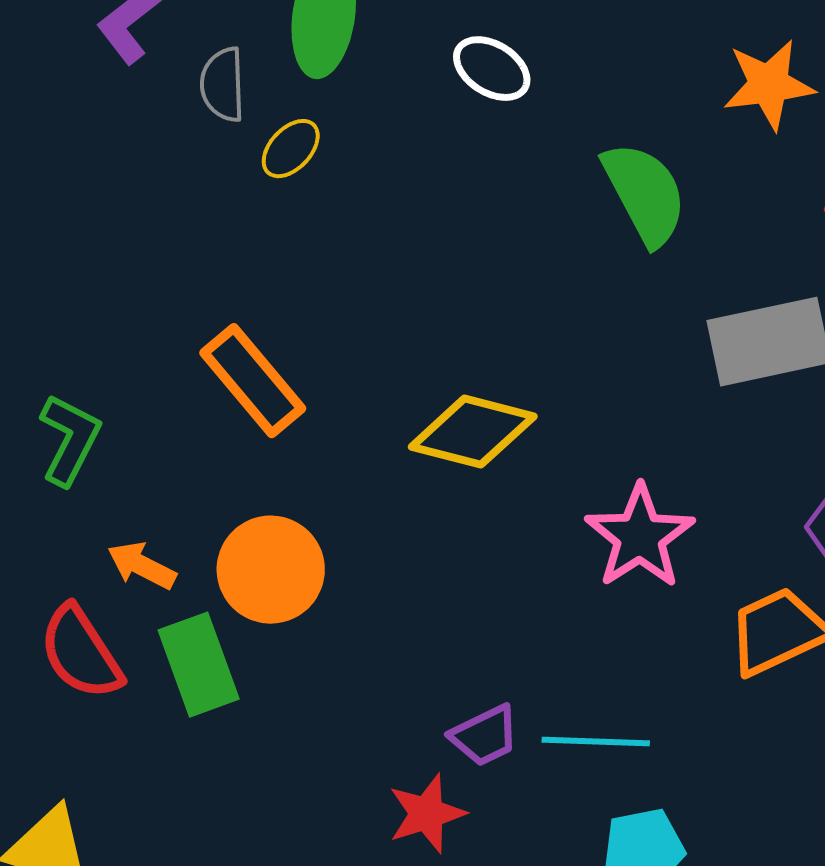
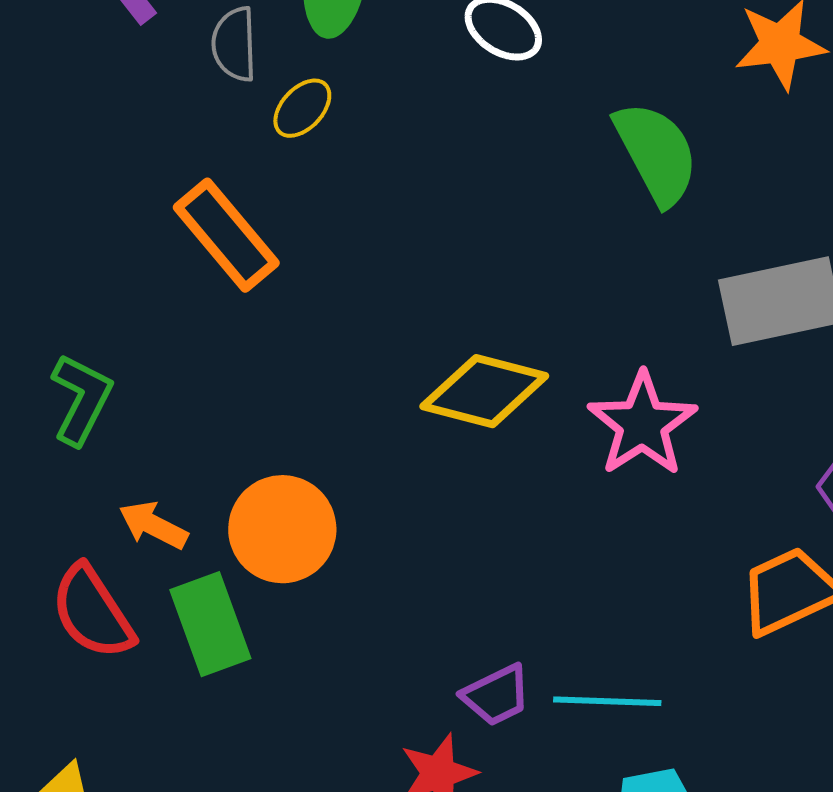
orange rectangle: (253, 381) -> (226, 235), moved
pink star: (640, 537) -> (642, 424), moved

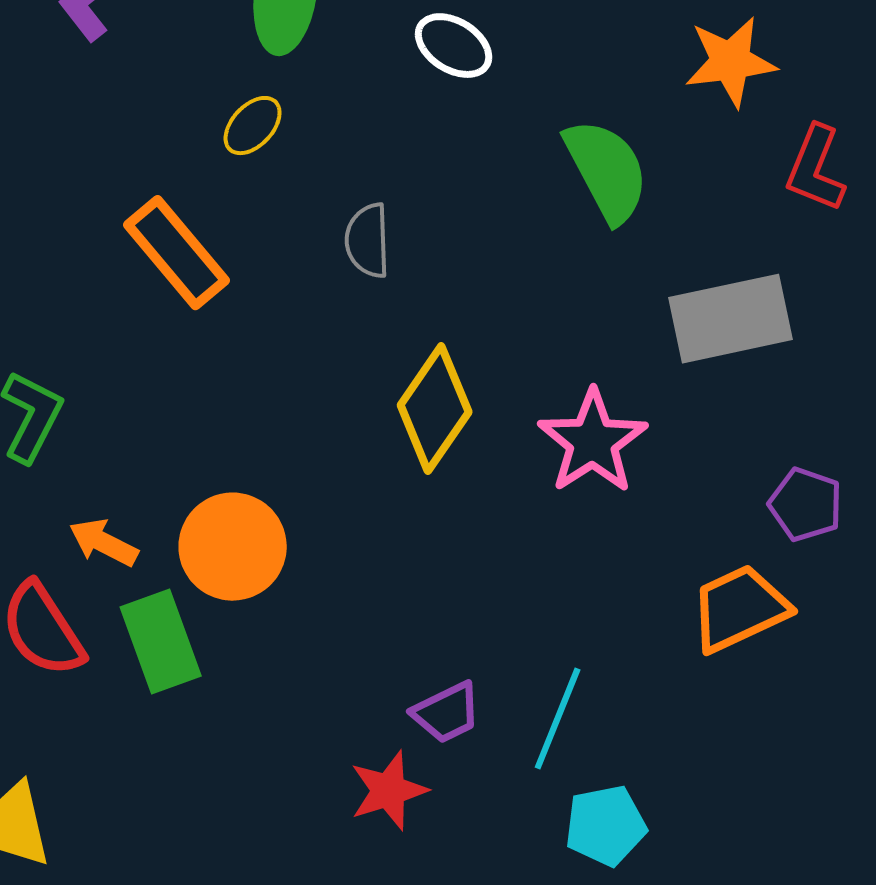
gray semicircle: (234, 44) -> (368, 241), moved
yellow diamond: (484, 391) -> (435, 409), turned -70
cyan line: (607, 701) -> (558, 719), turned -70

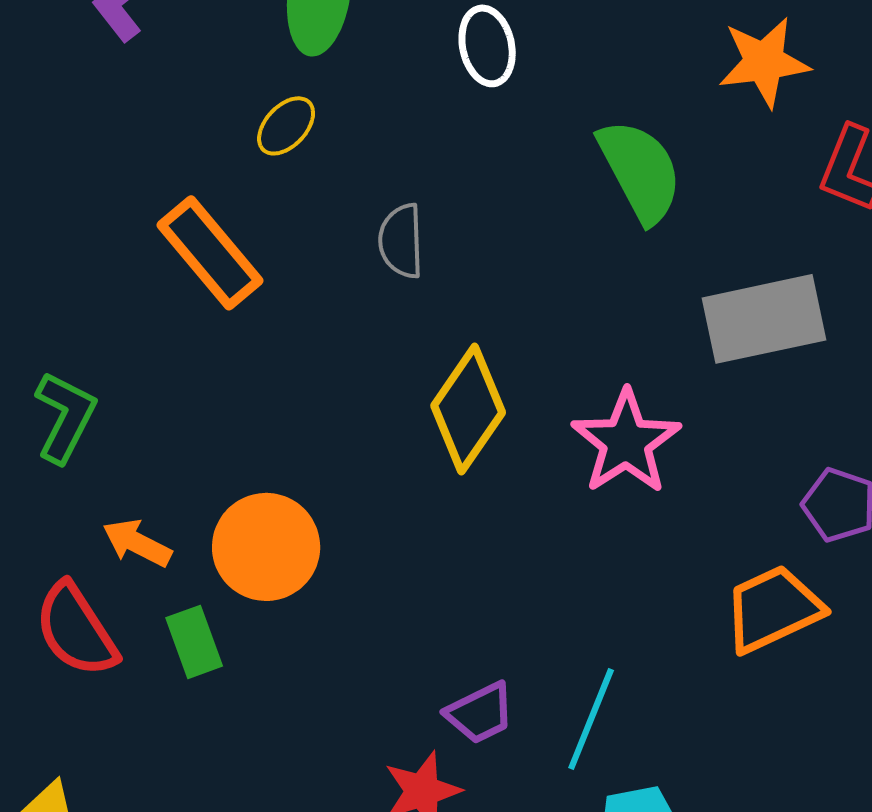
white ellipse: (454, 46) -> (487, 46), turned 46
green rectangle: (161, 642) -> (194, 642), size x0.7

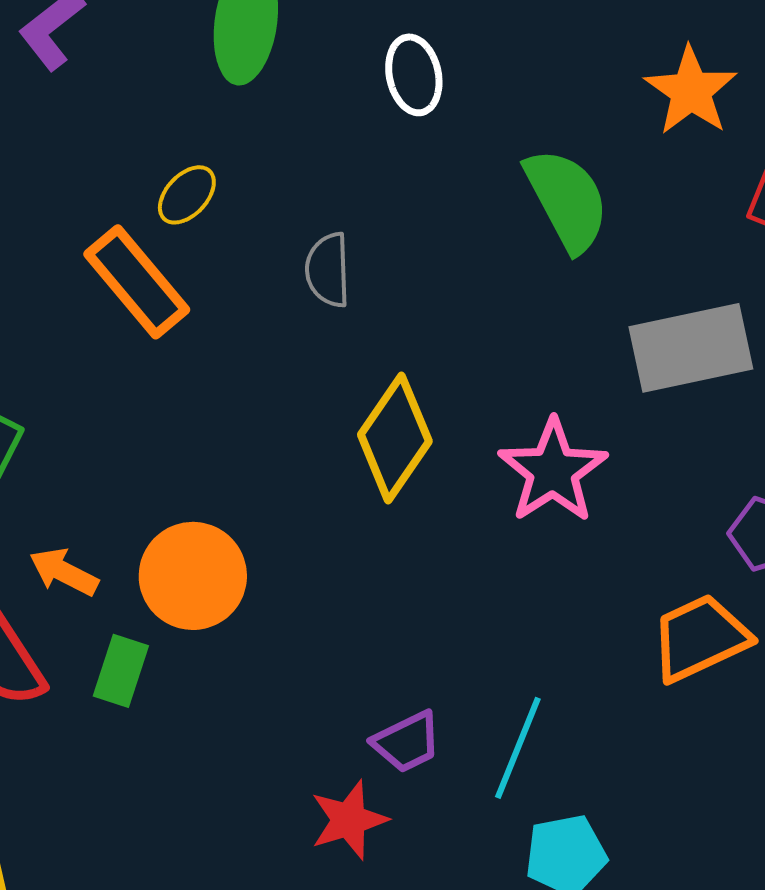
orange star: (764, 62) -> (691, 91), turned -30
yellow ellipse: (286, 126) -> (187, 195), moved
green rectangle: (194, 642) -> (121, 671), turned 38

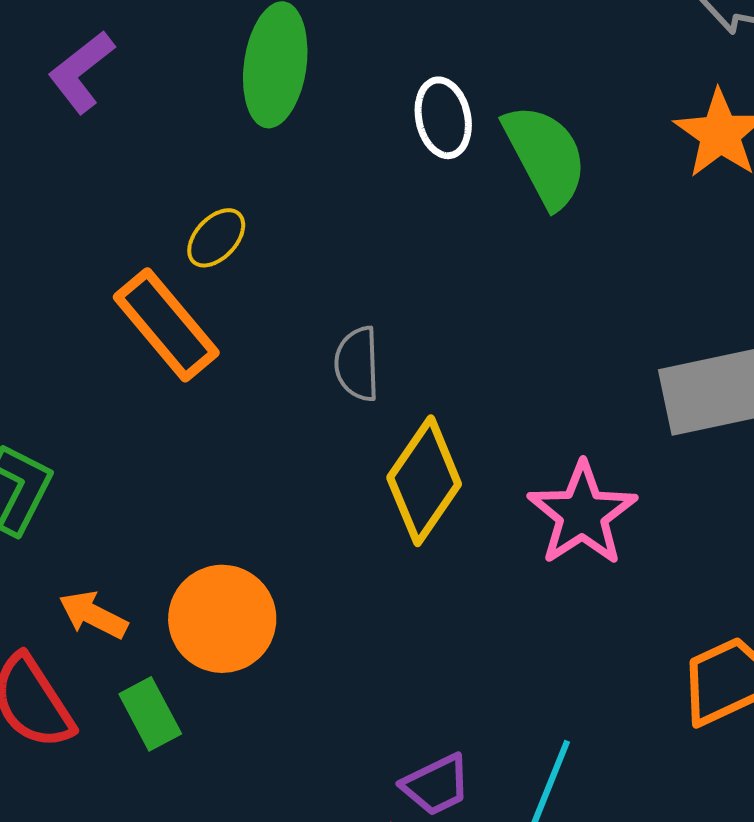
green semicircle: (567, 200) -> (545, 156), moved
gray semicircle: (328, 270) -> (357, 364), moved
green rectangle: (121, 671) -> (150, 714), turned -46

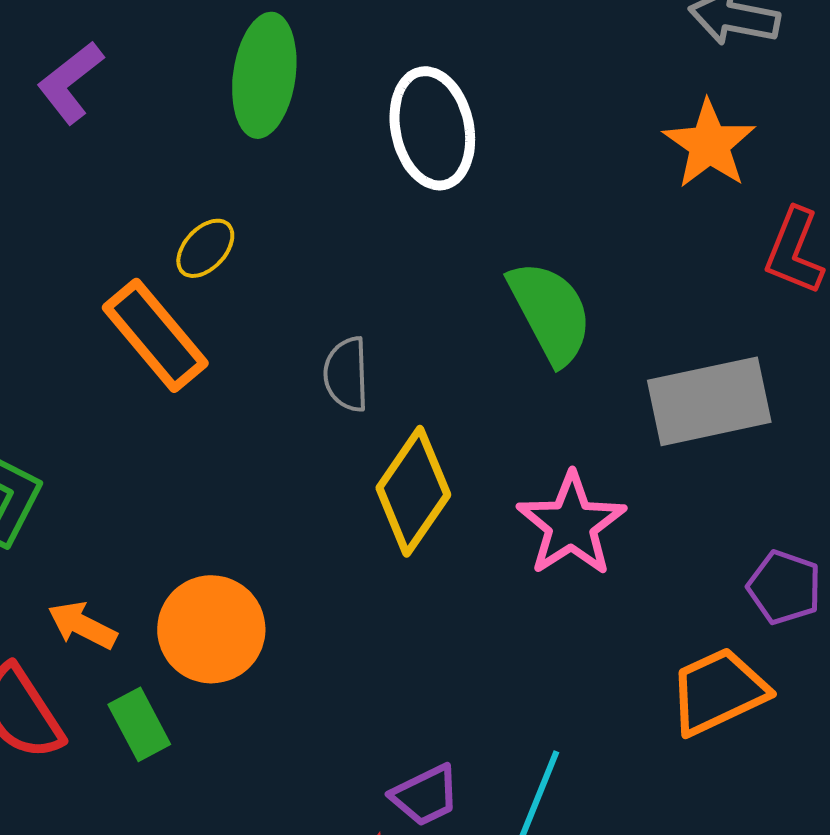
white ellipse: (443, 118) -> (432, 128), size x1.5
green semicircle: (545, 156) -> (550, 312), moved

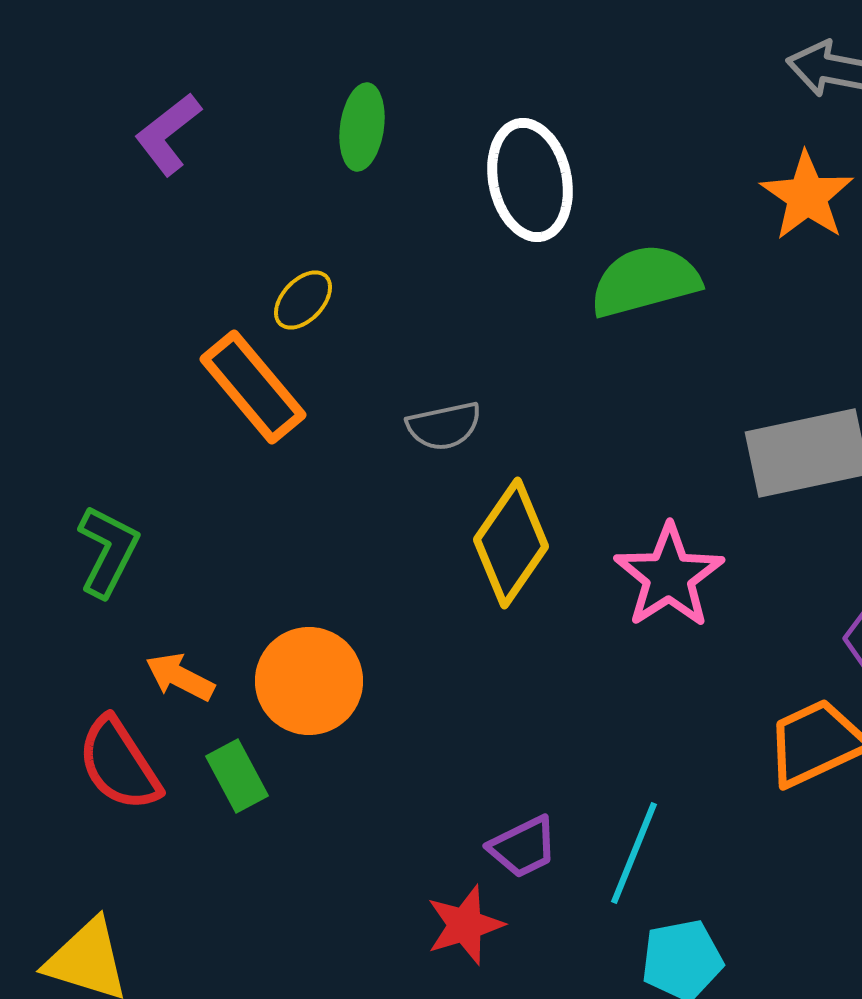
green ellipse: (264, 75) -> (362, 127), size x0.7
green semicircle: (550, 312) -> (645, 281), moved, turned -77
gray semicircle: (346, 374) -> (444, 426), turned -100

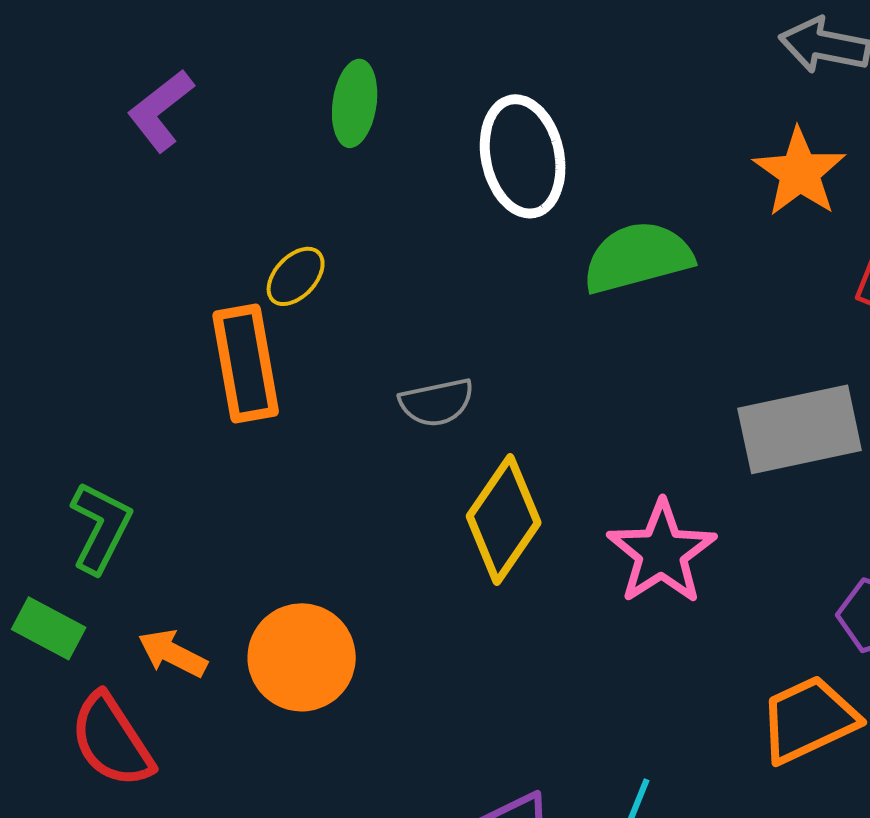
orange rectangle: (253, 387) -> (246, 363), turned 30
green rectangle: (237, 776) -> (49, 628), moved, turned -34

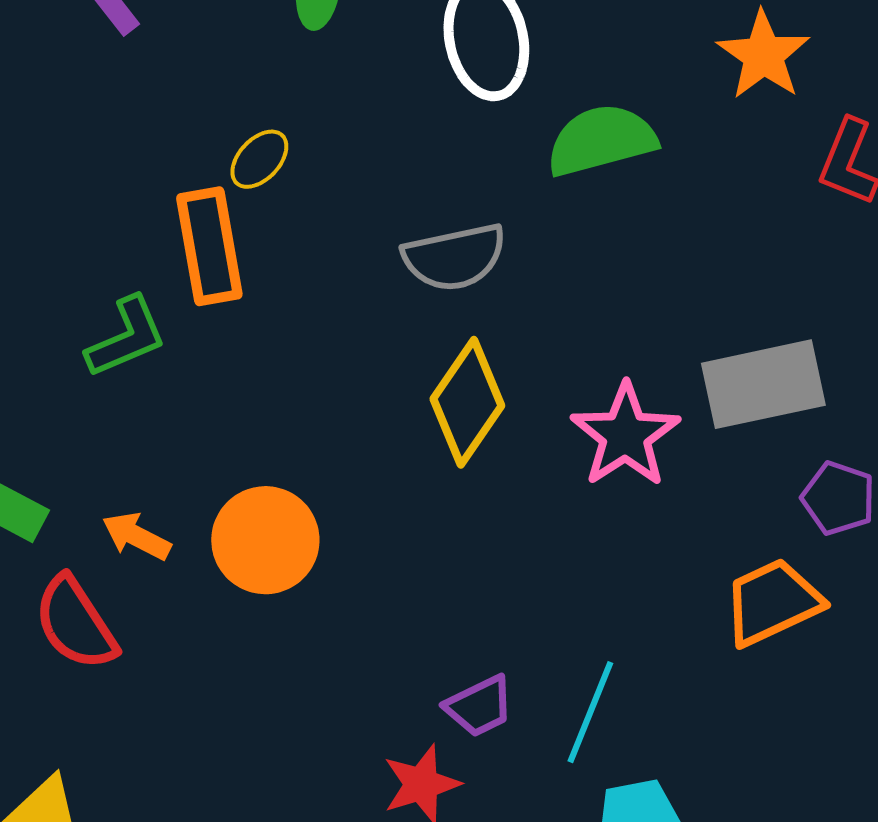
gray semicircle: (437, 402) -> (454, 257), moved, size x1.4
gray rectangle: (800, 429) -> (763, 384), moved
green L-shape: (101, 527) -> (126, 337), moved, turned 40

